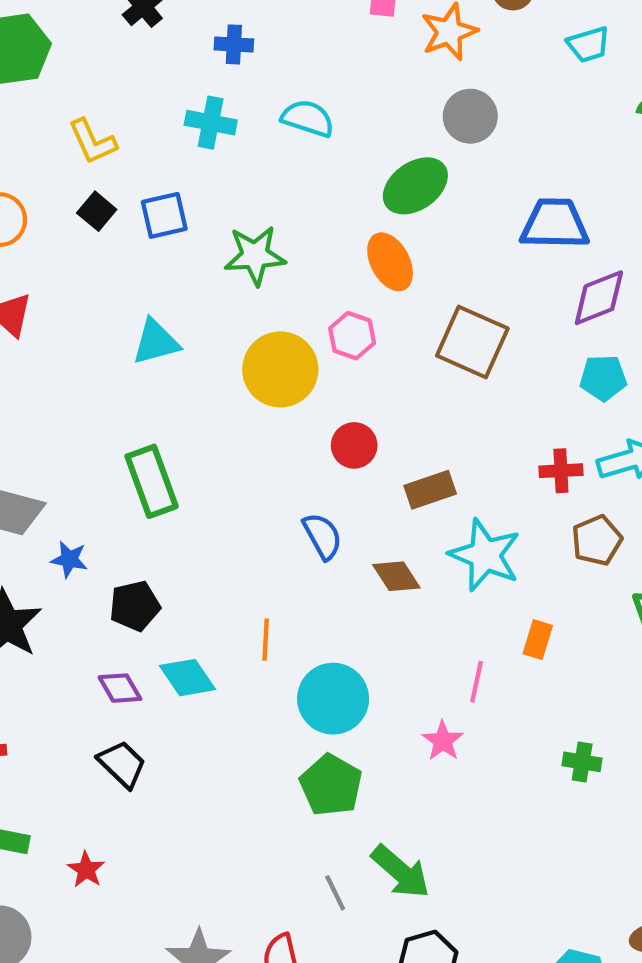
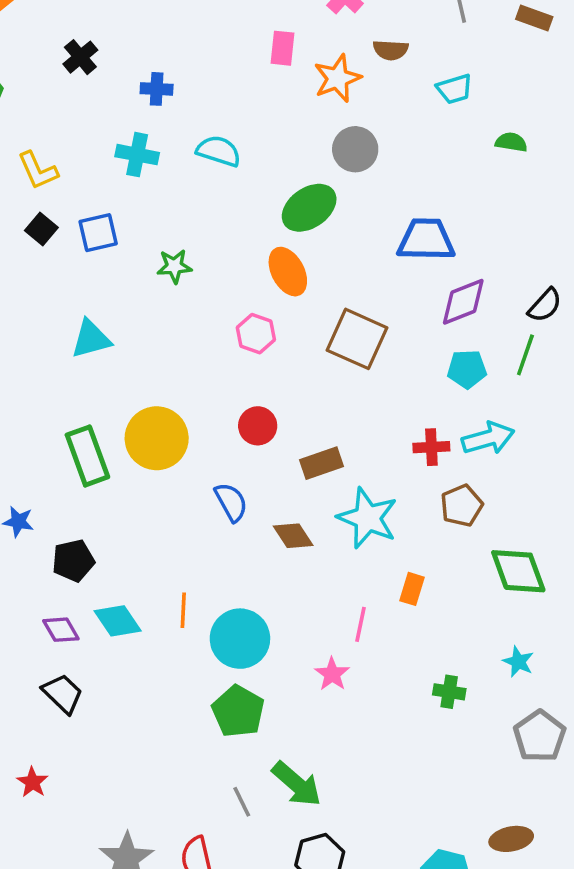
green star: (255, 255) -> (174, 266), size x0.7
yellow circle: (280, 369) -> (157, 438), moved
orange line: (266, 640) -> (183, 610), moved

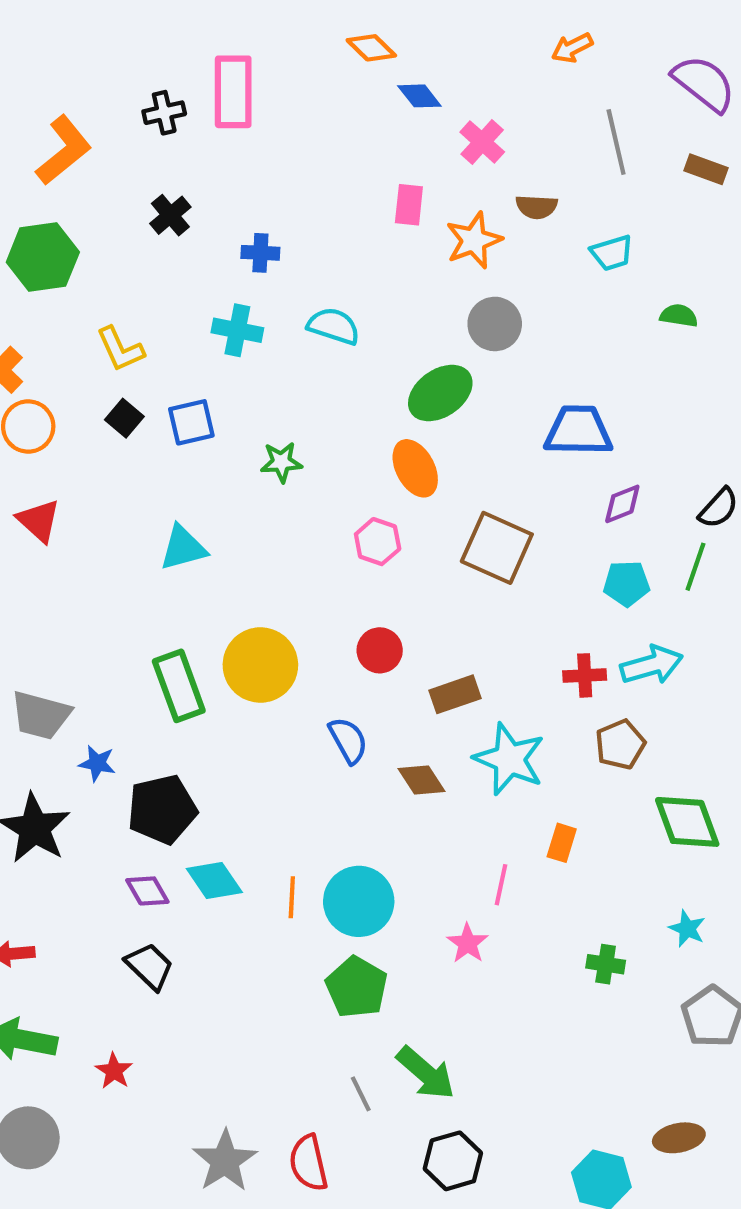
purple diamond: (463, 302) -> (622, 504), size x0.7
black pentagon: (73, 561) -> (162, 809), size x1.4
orange line: (183, 610) -> (292, 897), moved

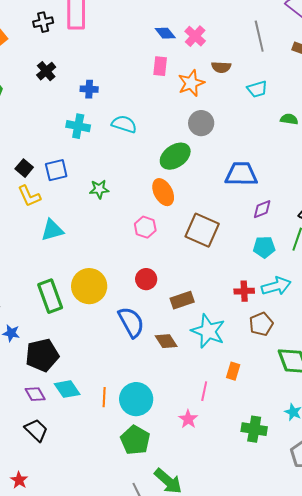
blue diamond: (419, 96) -> (165, 33), moved
yellow L-shape: (120, 349) -> (29, 196), moved
blue semicircle: (348, 740) -> (131, 322), size x1.4
green cross: (606, 964) -> (254, 429), size x1.4

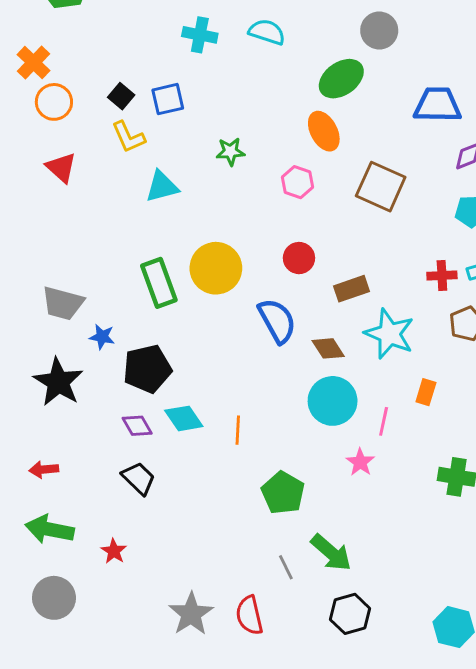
green star: (99, 189) -> (230, 152), moved
cyan circle: (136, 399) -> (333, 401), moved

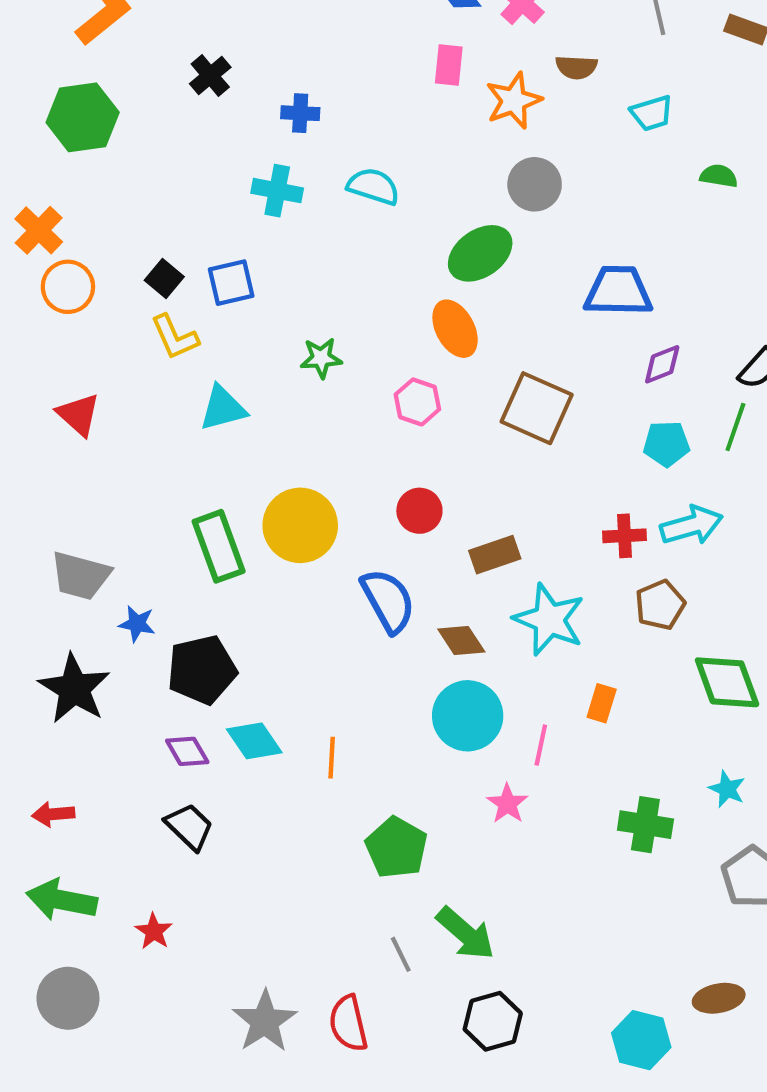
red triangle: (61, 168) -> (78, 414), moved

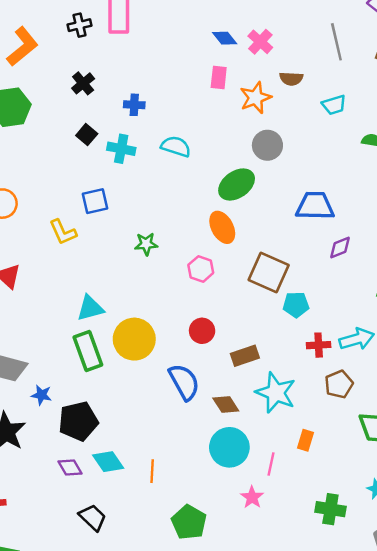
black square: (164, 278) -> (87, 135), moved
cyan triangle: (223, 408) -> (90, 308), moved
cyan pentagon: (666, 444) -> (296, 305), moved
black trapezoid: (189, 827) -> (93, 517), moved

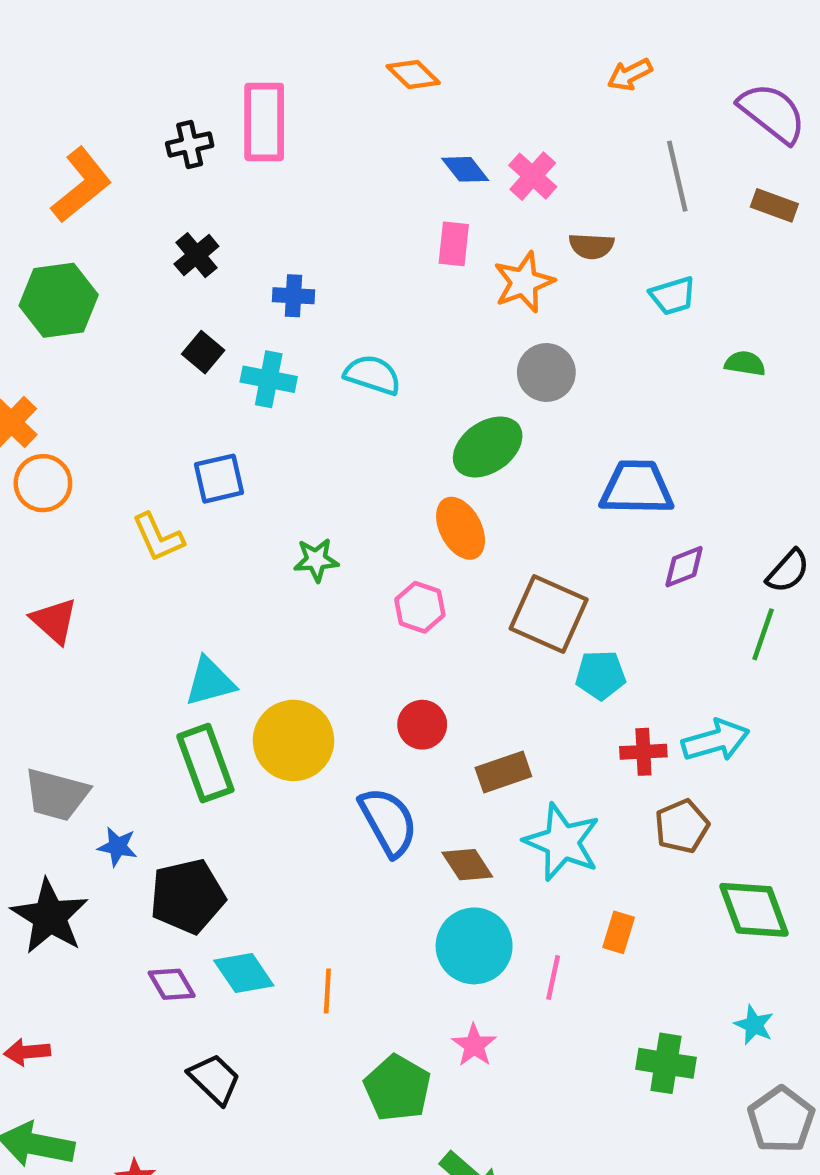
pink star: (252, 497) -> (474, 1045), moved

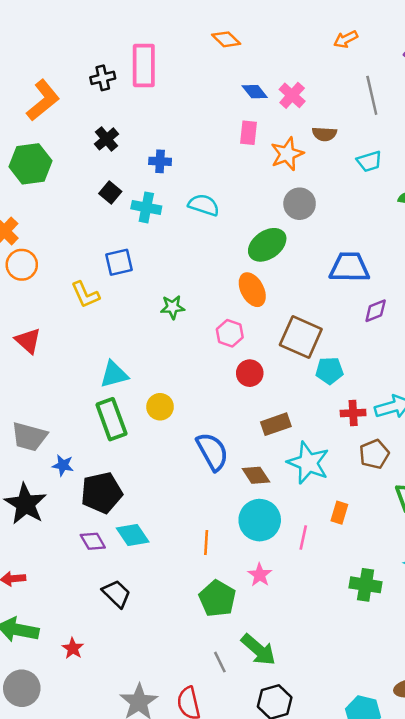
red circle: (422, 725) -> (250, 373), moved
yellow circle: (293, 740) -> (160, 407), size x0.6
orange line: (327, 991) -> (206, 543), moved

